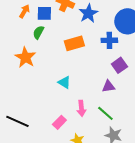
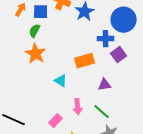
orange rectangle: (74, 43) -> (85, 61), moved
orange star: (25, 57) -> (36, 54), moved
purple square: (119, 65) -> (119, 55), moved

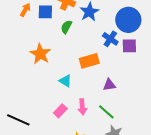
green semicircle: (35, 31) -> (66, 27), moved
blue cross: (106, 39) -> (110, 39), turned 35
purple square: (119, 55) -> (129, 46), moved, turned 35
pink rectangle: (56, 121) -> (60, 111), moved

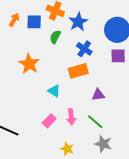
blue cross: (110, 39) -> (84, 49), moved

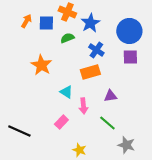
green semicircle: (55, 37) -> (67, 38), turned 40
pink arrow: (71, 117) -> (83, 106), moved
gray star: (103, 144) -> (126, 145), moved

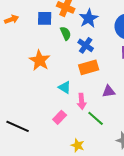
orange arrow: (26, 21) -> (12, 19), moved, turned 40
green semicircle: (67, 38) -> (66, 33), turned 88
blue cross: (96, 50) -> (86, 45), moved
green line: (107, 123) -> (96, 118), moved

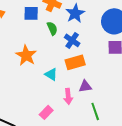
cyan triangle: (65, 87) -> (51, 74), moved
purple triangle: (109, 91) -> (85, 86), moved
green line: (96, 118) -> (95, 111), moved, turned 30

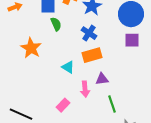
green semicircle: (52, 28) -> (56, 24), moved
orange star: (26, 55) -> (31, 48), moved

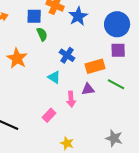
blue cross: (89, 33) -> (67, 55), moved
orange rectangle: (92, 55) -> (95, 66), moved
green line: (112, 104) -> (116, 84), moved, turned -42

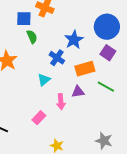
blue star: (78, 16) -> (74, 40), moved
purple square: (118, 50) -> (108, 53), turned 35
cyan triangle: (54, 77) -> (44, 80), turned 48

